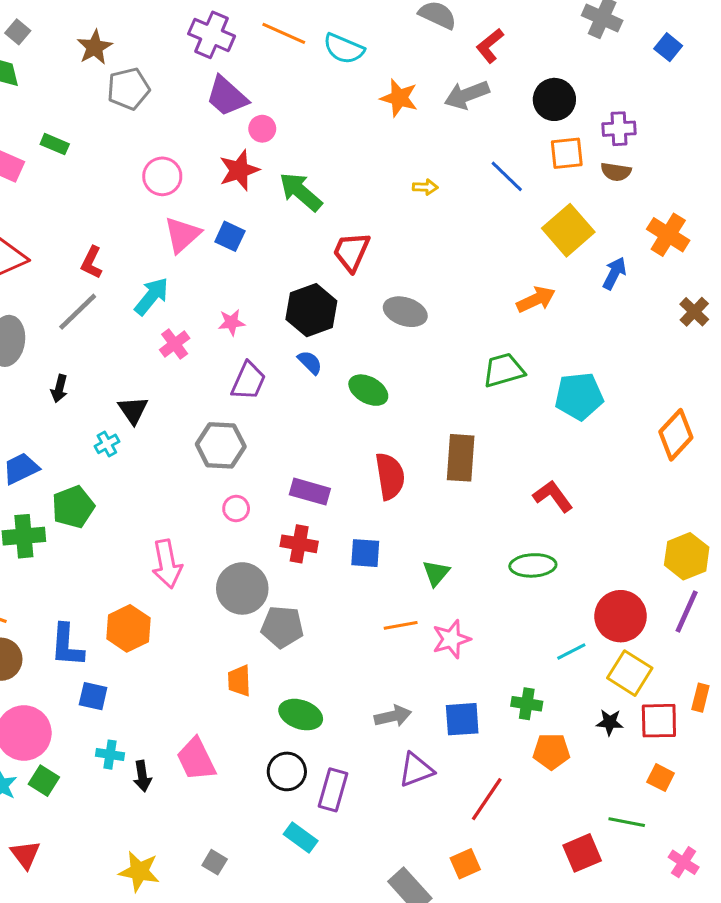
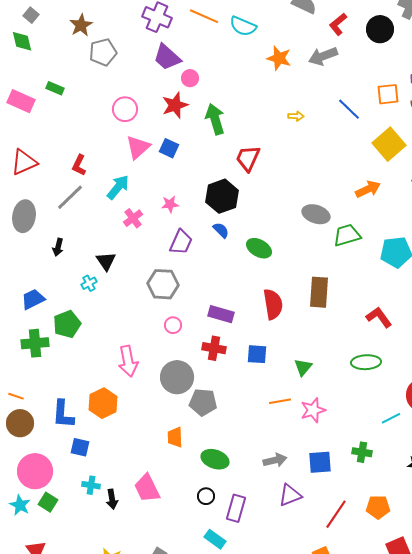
black circle: (554, 99) -> (380, 29), moved
green arrow: (301, 192) -> (215, 119), turned 32
gray ellipse: (405, 312) -> (316, 214), moved
orange pentagon: (551, 751) -> (378, 507), moved
black circle: (287, 771) -> (206, 496), size x0.7

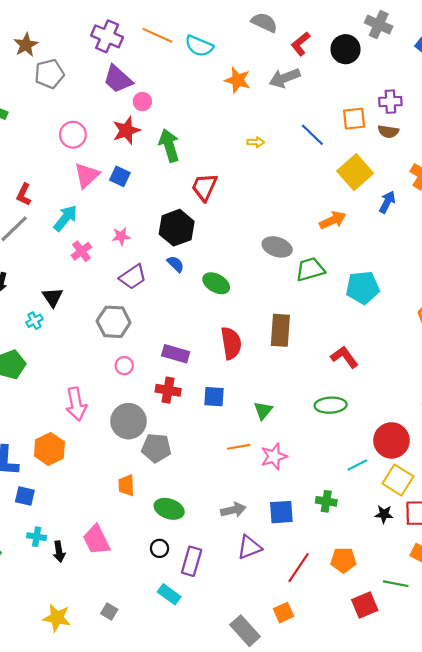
purple trapezoid: (181, 242) -> (133, 277), turned 32

